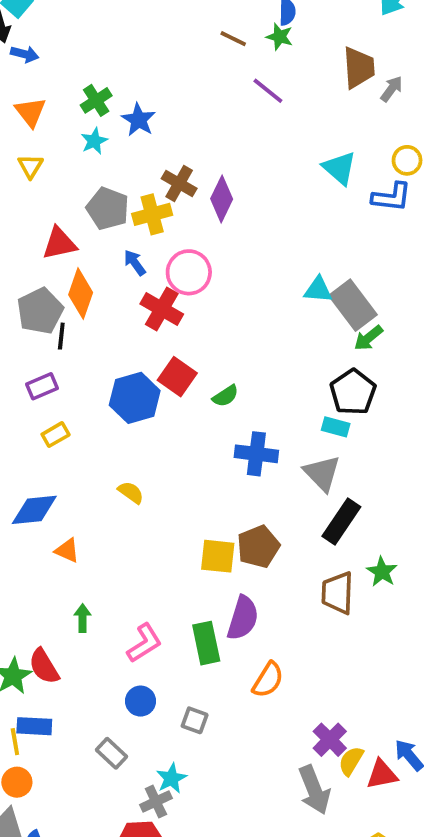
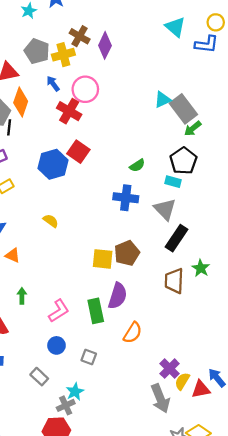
cyan triangle: (318, 290) -> (163, 100), turned -30
green semicircle: (225, 396) -> (137, 165), moved

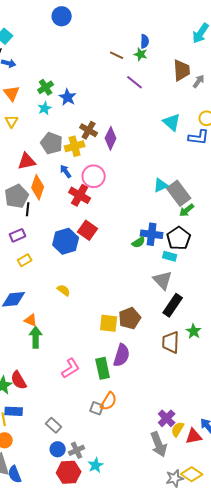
blue cross: (126, 198) -> (152, 234), moved
green arrow: (22, 296) -> (36, 337), moved, size x1.5
orange semicircle: (133, 333) -> (109, 401), moved
blue circle: (56, 345) -> (58, 449), moved
cyan star: (75, 392) -> (96, 465), moved

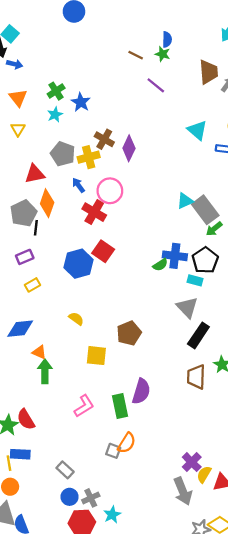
brown pentagon: (130, 318) -> (129, 333), moved
yellow square: (109, 323) -> (96, 356), moved

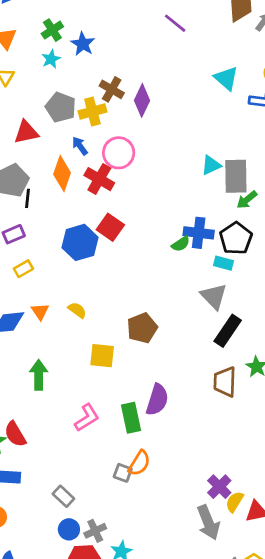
orange diamond: (47, 203) -> (62, 174), moved
gray rectangle: (205, 210) -> (236, 176), turned 36
orange triangle: (39, 352) -> (40, 311), moved, turned 32

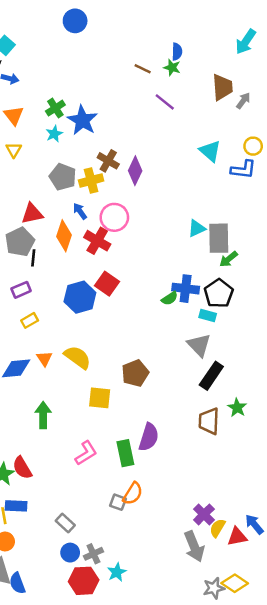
blue star: (83, 44) -> (82, 120), size x1.4
red triangle: (26, 132) -> (32, 214), moved
yellow semicircle: (77, 310) -> (78, 357), size x1.6

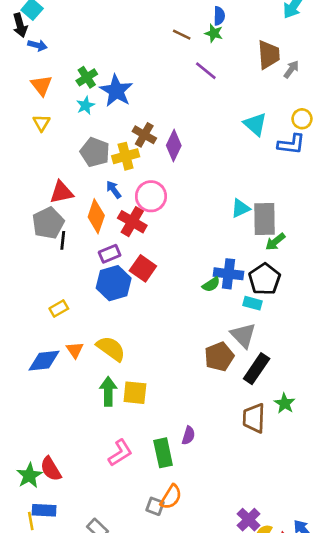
purple rectangle: (21, 290) -> (110, 254), moved
brown pentagon: (135, 373) -> (219, 357), moved
green arrow: (43, 415) -> (108, 391), moved
purple semicircle: (149, 437) -> (188, 435), size x0.6

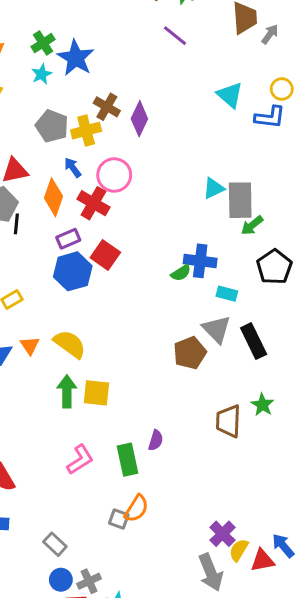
black pentagon: (265, 279) -> (274, 267), moved
black rectangle: (257, 369) -> (254, 341), moved, turned -60

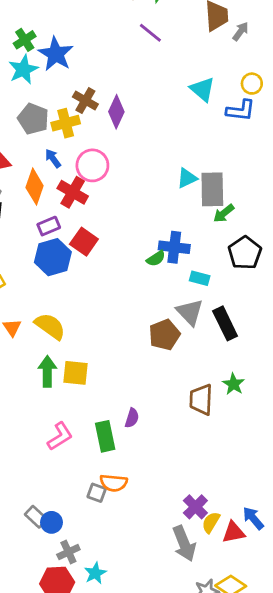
cyan star: (42, 74) -> (23, 69), size x1.5
orange semicircle: (136, 509) -> (114, 483), turned 64
blue circle: (61, 580) -> (52, 522), moved

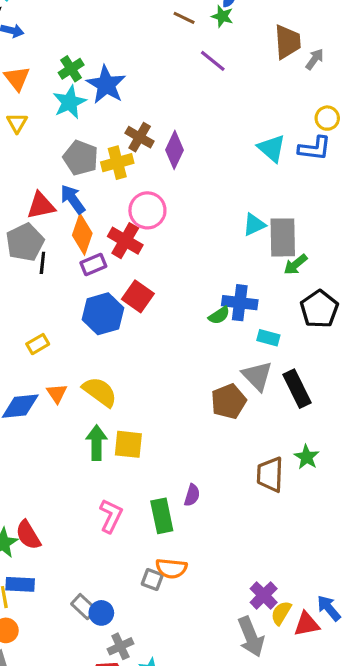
cyan triangle: (202, 89) -> (272, 148), moved
blue arrow: (53, 158) -> (73, 199), moved, size x1.4
purple rectangle: (49, 226) -> (93, 264), moved
pink L-shape: (60, 436) -> (111, 516), turned -32

